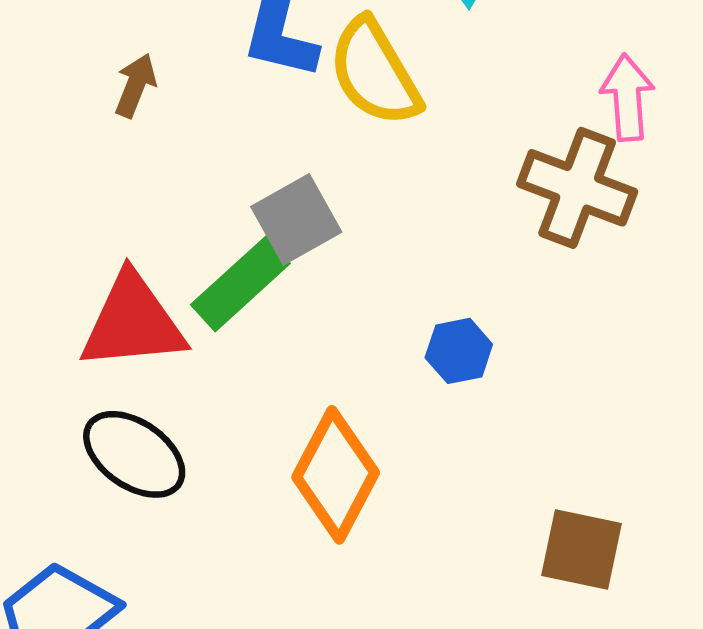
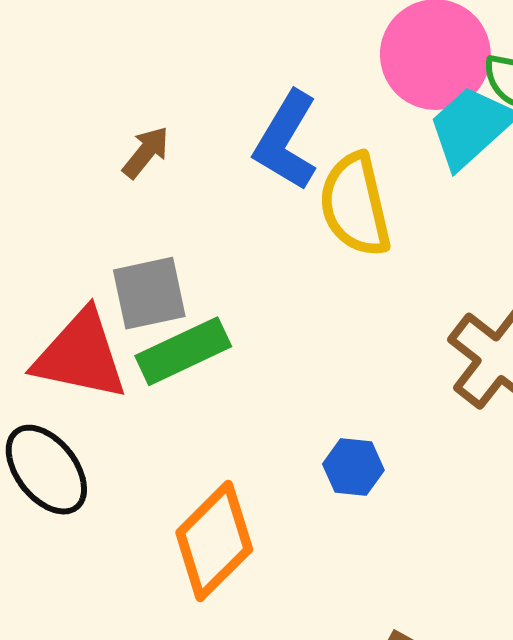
gray square: (296, 219) -> (149, 293), moved

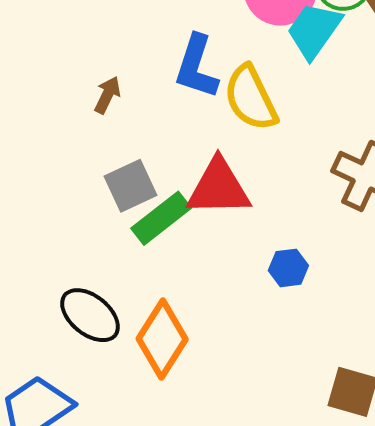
red triangle: (80, 355) -> (219, 188), moved
orange diamond: (214, 541) -> (162, 339), moved

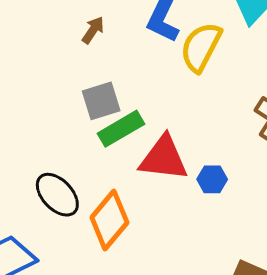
yellow semicircle: (251, 98) -> (201, 47), turned 46
red triangle: (219, 188) -> (164, 158), moved

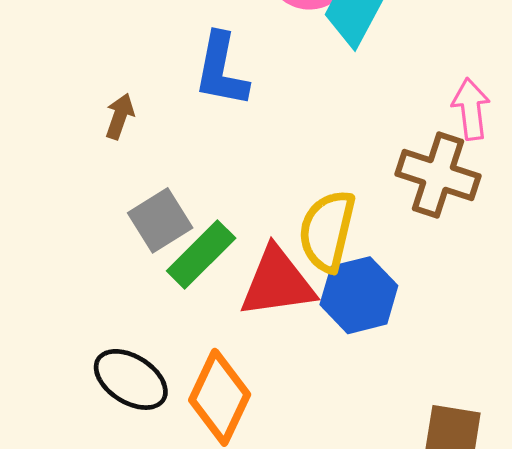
yellow semicircle: (201, 47) -> (327, 231), moved
blue hexagon: (212, 179) -> (359, 295), size x1.6

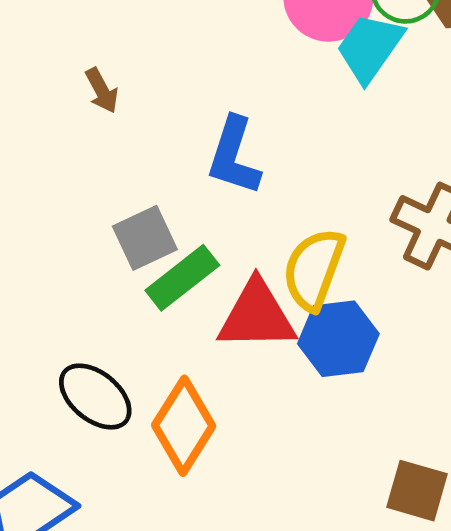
blue L-shape: (221, 70) -> (234, 156), moved
brown arrow: (120, 116) -> (102, 91), moved, turned 126

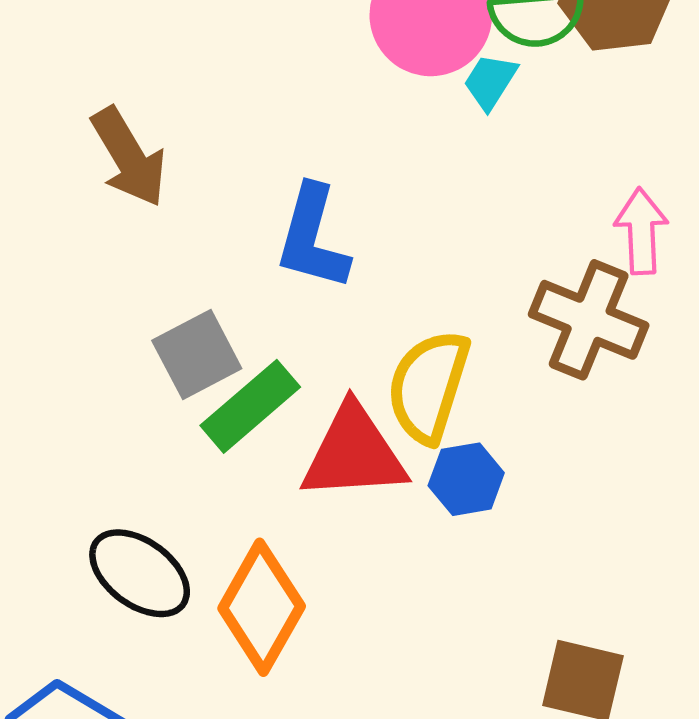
cyan trapezoid: (370, 48) -> (490, 81), size x0.6
brown arrow: (102, 91) -> (129, 157), size x1.6
blue hexagon: (338, 339) -> (466, 479), size x0.7

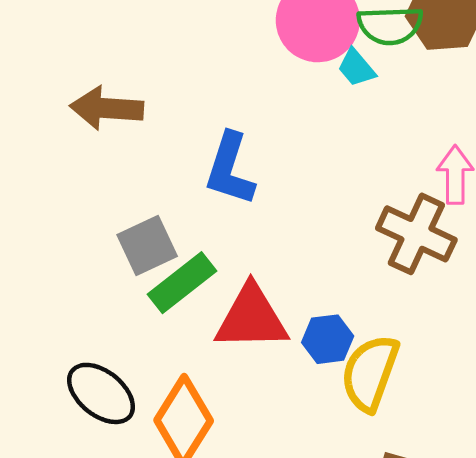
cyan trapezoid: (490, 81) -> (356, 68), turned -75
brown arrow: (129, 157) -> (107, 108), turned 122
yellow semicircle: (428, 386) -> (370, 373), moved

